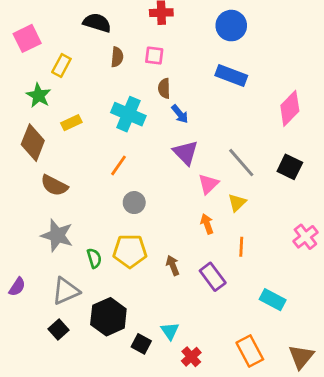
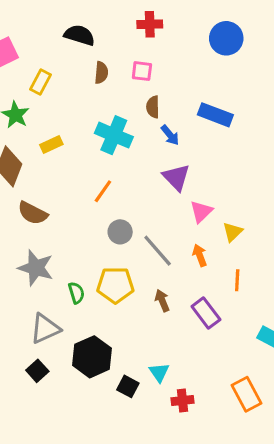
blue rectangle: (231, 76) -> (215, 115), moved
gray line: (241, 163) -> (158, 251), moved
red cross: (191, 357) -> (183, 400), turned 36

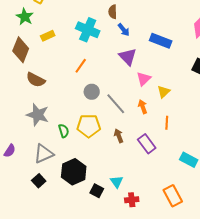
blue rectangle: (215, 115) -> (161, 41), moved

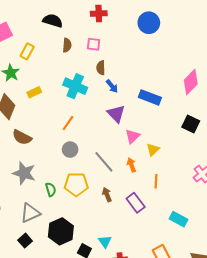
gray circle: (92, 92) -> (70, 150), moved

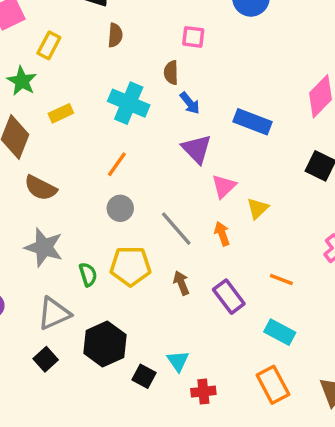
pink square: (94, 44) -> (193, 37), moved
orange line: (156, 181) -> (281, 280), moved, turned -72
cyan rectangle: (178, 219) -> (280, 332), moved

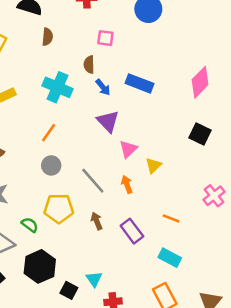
blue rectangle: (253, 122) -> (140, 83), moved
green semicircle: (88, 274) -> (30, 225), moved, turned -36

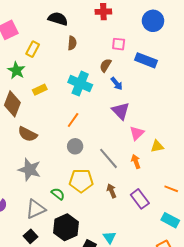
brown semicircle: (89, 65) -> (105, 65), turned 32
blue rectangle: (140, 83) -> (146, 60), moved
yellow triangle: (153, 165) -> (157, 146), turned 32

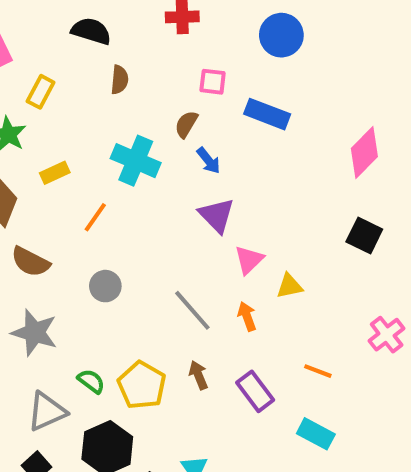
orange line: (73, 120) -> (95, 217), moved
gray circle: (75, 146) -> (105, 286), moved
yellow pentagon: (81, 181) -> (142, 385), moved, turned 30

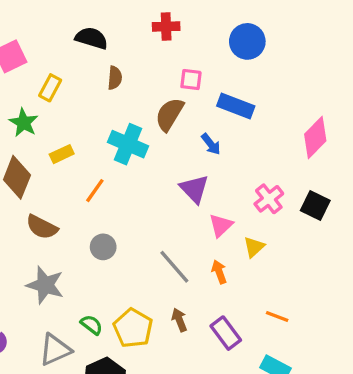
brown semicircle: (186, 124) -> (169, 114), size x1.5
blue arrow: (209, 161) -> (211, 144), moved
yellow triangle: (289, 286) -> (254, 247), turned -30
pink cross: (387, 335) -> (269, 199), moved

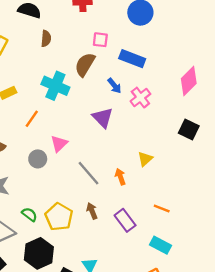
pink cross: (269, 199) -> (140, 98), moved
pink triangle: (221, 225) -> (59, 144), moved

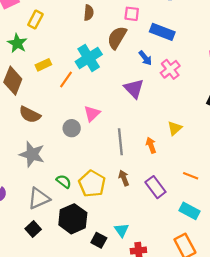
brown semicircle: (46, 39) -> (89, 13), moved
cyan cross: (55, 86) -> (89, 58), turned 35
orange line: (32, 119) -> (66, 79), moved
gray line: (88, 173) -> (120, 142), turned 35

